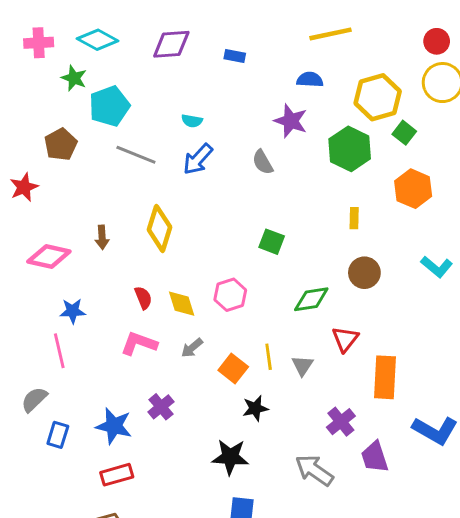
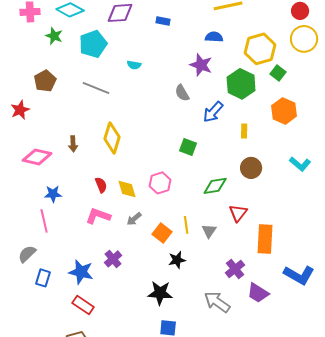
cyan pentagon: (109, 106) -> (93, 44), moved
blue arrow: (198, 159) -> (213, 112), moved
purple trapezoid: (375, 457) -> (258, 293), turned -40
red rectangle: (117, 475) -> (83, 305), turned 50

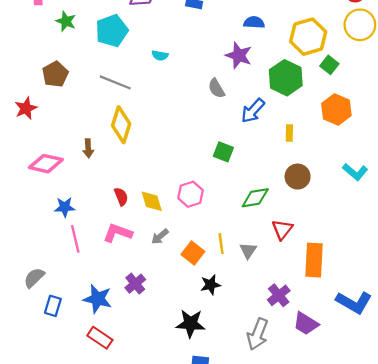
yellow diamond: (112, 138) -> (121, 125), moved
pink line: (44, 221) -> (75, 239), moved
gray arrow: (217, 302) -> (258, 334), turned -104

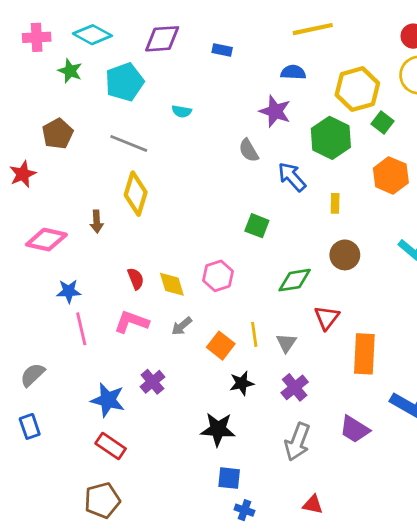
blue arrow: (253, 111) -> (292, 177), turned 96
purple cross: (279, 295) -> (295, 387), moved
blue rectangle: (53, 306) -> (30, 426), moved, turned -36

